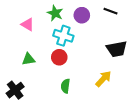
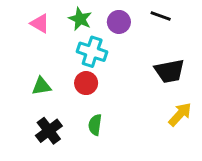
pink triangle: (27, 24) -> (40, 23), moved
yellow arrow: (103, 79) -> (180, 114), moved
black cross: (15, 90) -> (49, 131), moved

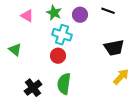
green triangle: (41, 86) -> (15, 50), moved, turned 48
green semicircle: (95, 125) -> (64, 84), size x1.5

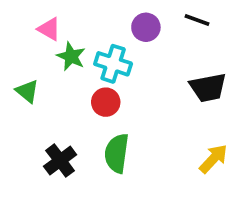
green star: (54, 13) -> (71, 56), moved
yellow arrow: (121, 77) -> (213, 159), moved

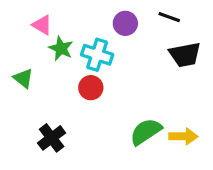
black trapezoid: (208, 88) -> (185, 55), moved
green semicircle: (117, 153) -> (146, 132), moved, turned 48
yellow arrow: (213, 159) -> (183, 136), turned 48

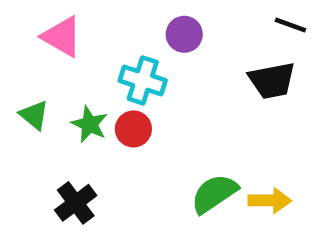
black line: (169, 17) -> (290, 25), moved
pink triangle: (42, 25) -> (62, 37), size x1.4
green star: (61, 48) -> (90, 124), moved

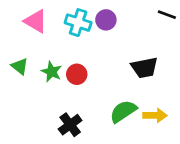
cyan cross: (143, 80) -> (78, 23), moved
black trapezoid: (272, 80) -> (144, 68), moved
black cross: (76, 203) -> (70, 125), moved

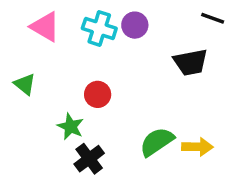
black trapezoid: (144, 68) -> (191, 62), moved
green star: (52, 72) -> (71, 127), moved

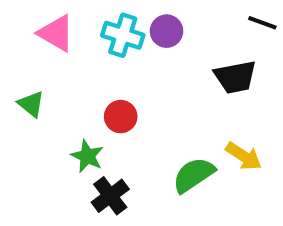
yellow arrow: (197, 147) -> (244, 156), moved, turned 32

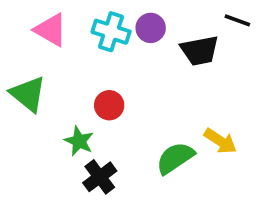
black trapezoid: (235, 77) -> (200, 51), moved
green triangle: (31, 104) -> (28, 94), size x1.5

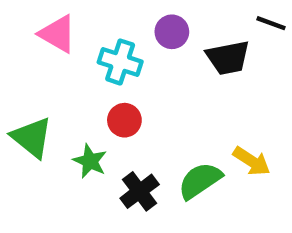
cyan cross: (111, 32) -> (120, 62), moved
green triangle: (28, 94) -> (32, 137), moved
black cross: (100, 177) -> (140, 191), moved

